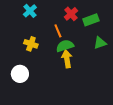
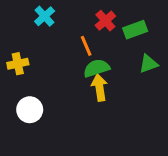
yellow cross: (31, 44) -> (18, 64), moved, turned -32

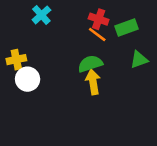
red cross: (105, 21) -> (99, 19), turned -30
orange line: (86, 46) -> (97, 34), moved, turned -30
white circle: (30, 110) -> (28, 79), moved

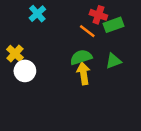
red cross: (99, 19) -> (98, 15), moved
yellow cross: (16, 60) -> (15, 53), turned -35
green triangle: (139, 60) -> (113, 61), moved

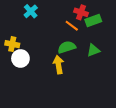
yellow cross: (15, 53) -> (12, 44), turned -32
yellow arrow: (83, 73) -> (58, 65), moved

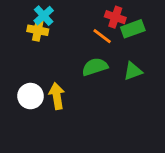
yellow cross: (12, 44) -> (38, 30), moved
white circle: (20, 58) -> (30, 96), moved
yellow arrow: (58, 65) -> (57, 96), moved

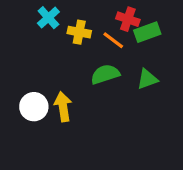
yellow cross: (38, 30) -> (79, 32), moved

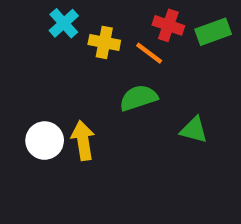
green rectangle: (147, 32) -> (213, 32), moved
green triangle: (147, 79) -> (194, 130), moved, turned 35

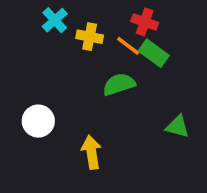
green rectangle: (213, 32) -> (154, 53), moved, turned 56
green triangle: (194, 130) -> (178, 127), moved
yellow arrow: (83, 141) -> (91, 152), moved

